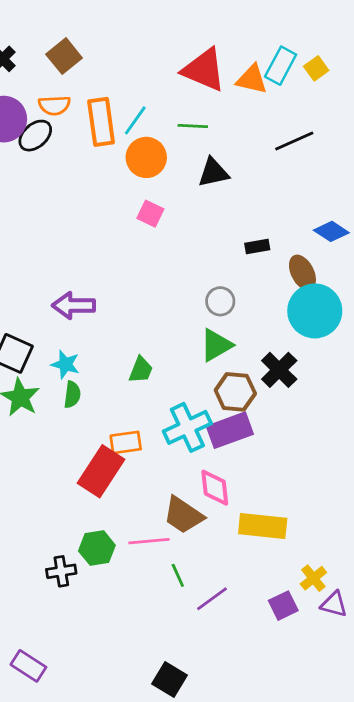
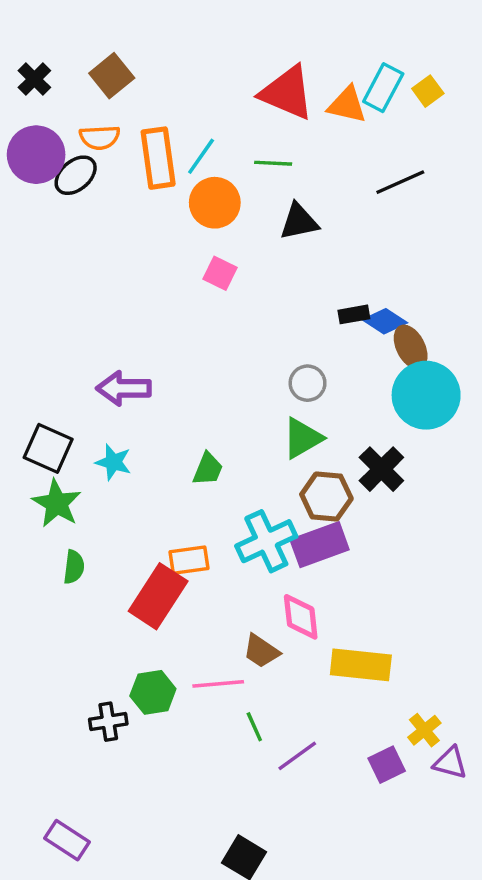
blue diamond: (331, 231) -> (385, 321), moved
green semicircle: (72, 395) -> (74, 567), moved
brown trapezoid: (183, 515) -> (261, 651), size x0.7

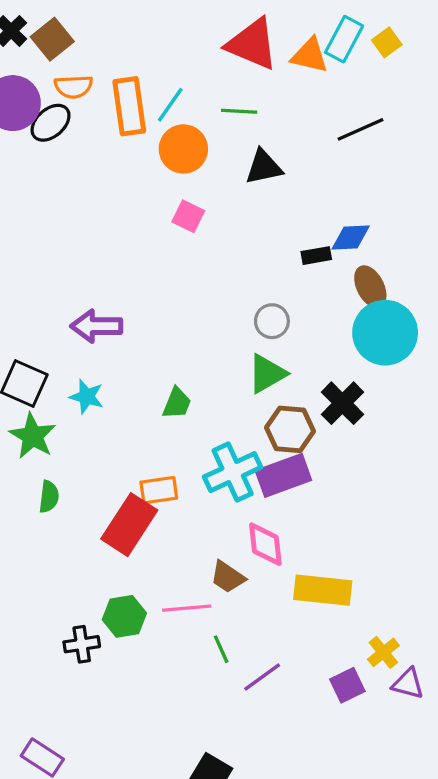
brown square: (112, 76) -> (52, 39), moved
blue diamond: (385, 321) -> (351, 238), moved, turned -36

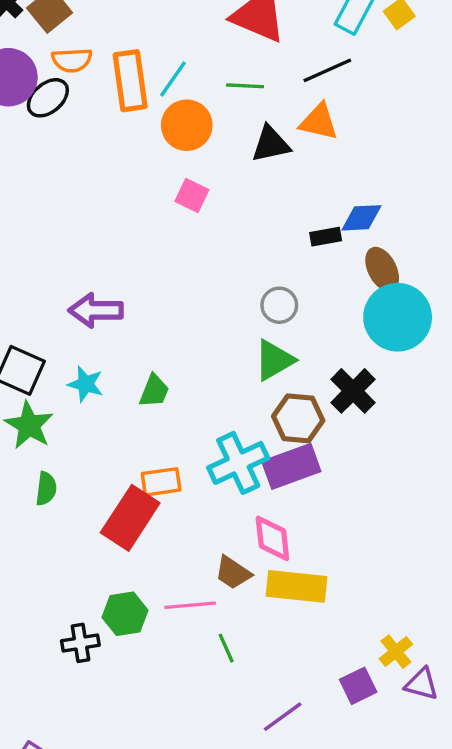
orange triangle: (310, 56) -> (319, 122), moved
black line: (360, 129) -> (327, 70), moved
green trapezoid: (177, 403) -> (154, 391), moved
yellow rectangle: (323, 590) -> (296, 586), moved
purple line: (262, 677) -> (283, 717), moved

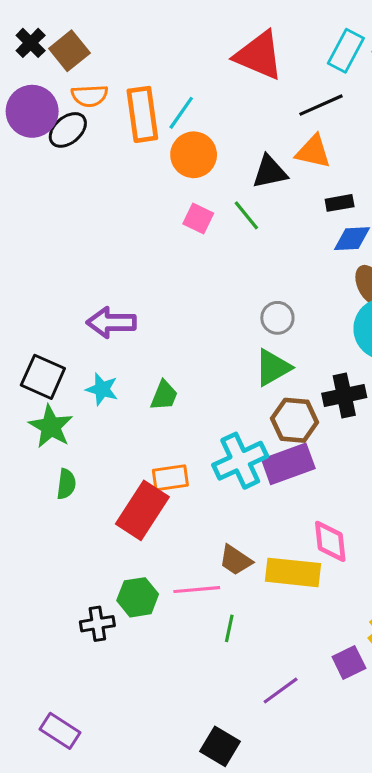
green line: (245, 86) -> (246, 215), moved, turned 48
black rectangle: (326, 237) -> (340, 203), moved
black cross: (353, 391) -> (344, 395), turned 33
pink diamond: (272, 538) -> (330, 541), moved
green line: (226, 648) -> (229, 628), turned 36

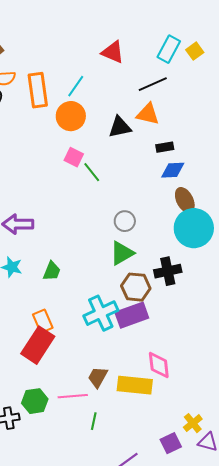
red triangle: (259, 55) -> (113, 52), size x0.7
cyan line: (181, 113) -> (76, 86), moved
green line: (246, 215) -> (92, 172), moved
orange rectangle: (170, 478) -> (43, 321), moved, turned 75
brown trapezoid: (236, 560) -> (98, 377), turned 85

